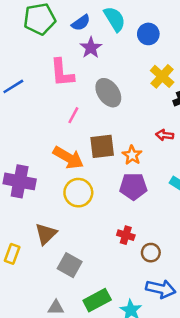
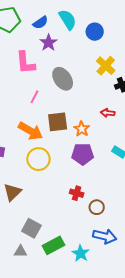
gray square: (70, 265) -> (31, 228), moved

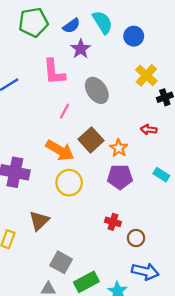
brown square: (58, 122) -> (91, 140), turned -35

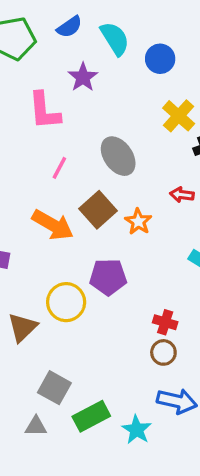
blue semicircle: (71, 26) -> (69, 27), moved
gray ellipse: (97, 90) -> (118, 156), moved
purple pentagon: (120, 177) -> (108, 277), moved
yellow circle: (69, 183) -> (66, 302), moved
red cross: (113, 222) -> (165, 322), moved

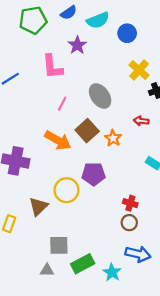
cyan semicircle: (115, 39) -> (98, 20), turned 100
gray square: (54, 388) -> (59, 245), turned -30

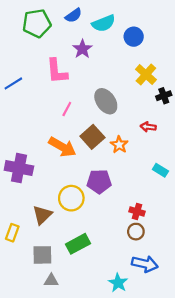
gray square: (59, 245) -> (42, 255), moved
green rectangle: (83, 264) -> (78, 244), moved

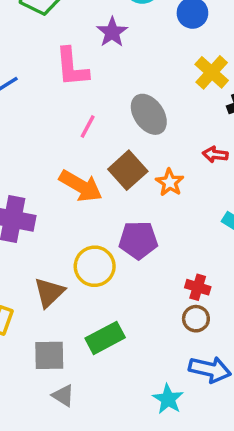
gray triangle: (51, 281) -> (63, 396), turned 32

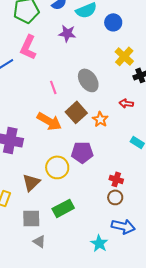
purple star: (112, 32) -> (67, 33), turned -30
pink L-shape: (72, 67) -> (28, 47), moved, turned 30
pink line: (88, 127) -> (53, 87), turned -48

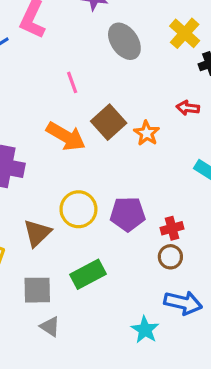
gray ellipse: (88, 80) -> (124, 41), moved
purple pentagon: (82, 152) -> (128, 214), moved
red cross: (116, 179) -> (172, 228), turned -32

